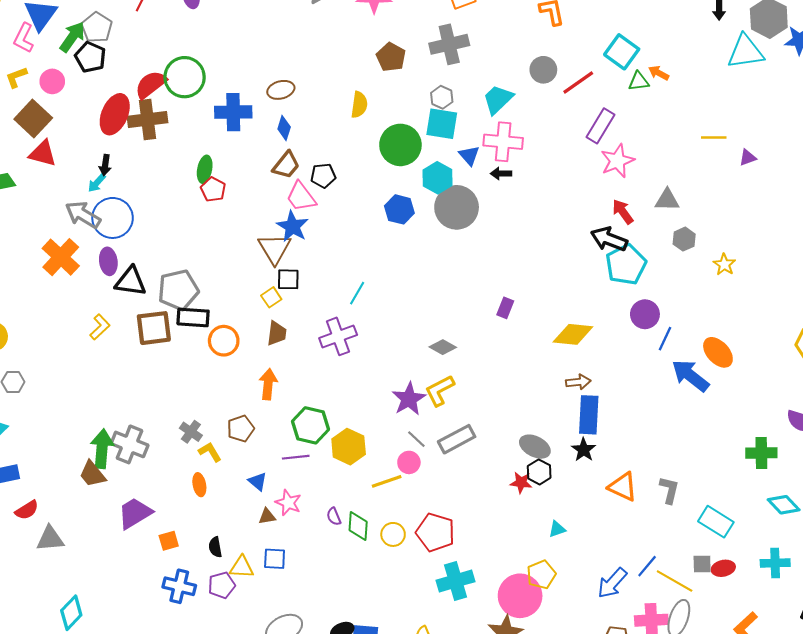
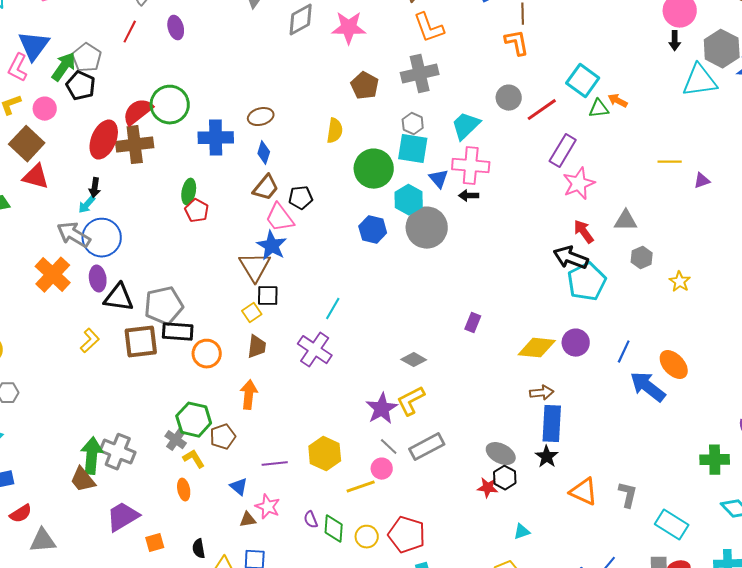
purple circle: (645, 314) -> (576, 343), moved
purple cross: (338, 336) -> (315, 350), turned -36
green hexagon: (310, 425) -> (194, 420), moved

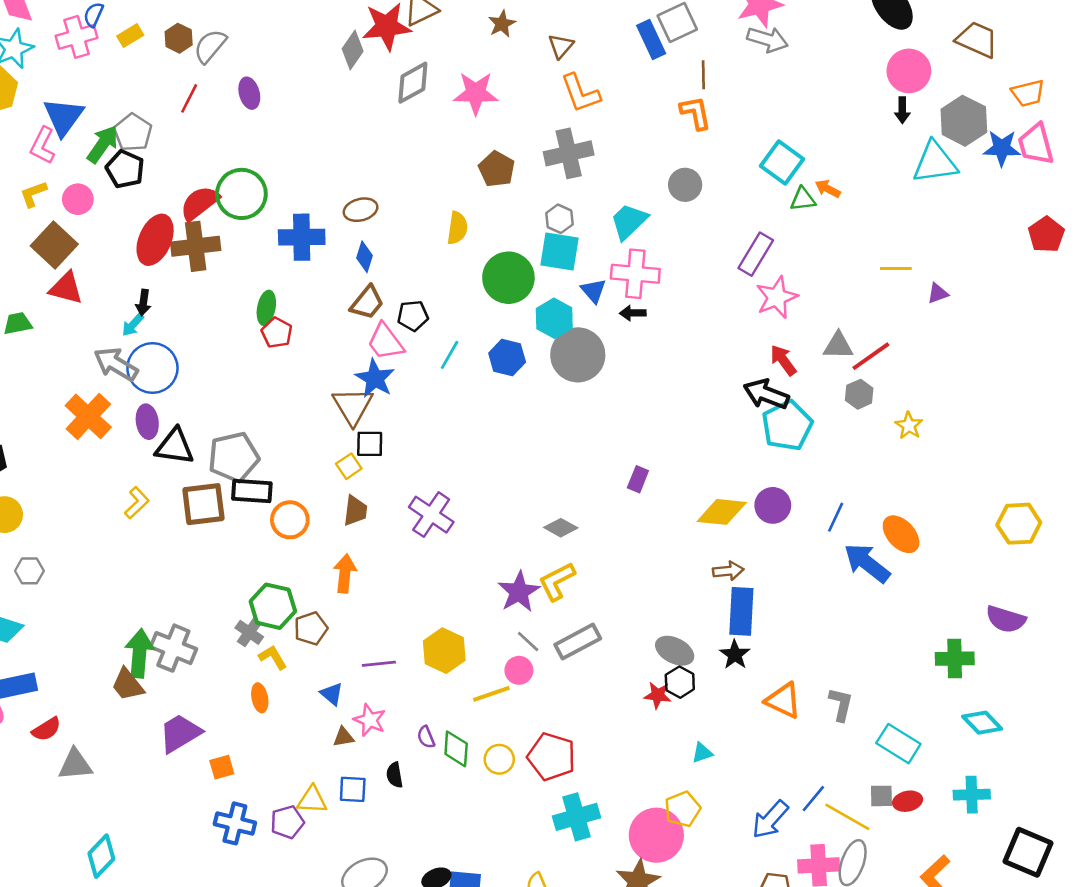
red line: (542, 110) -> (871, 356), moved
cyan line: (333, 309) -> (450, 355), moved
black semicircle: (199, 549) -> (395, 775), moved

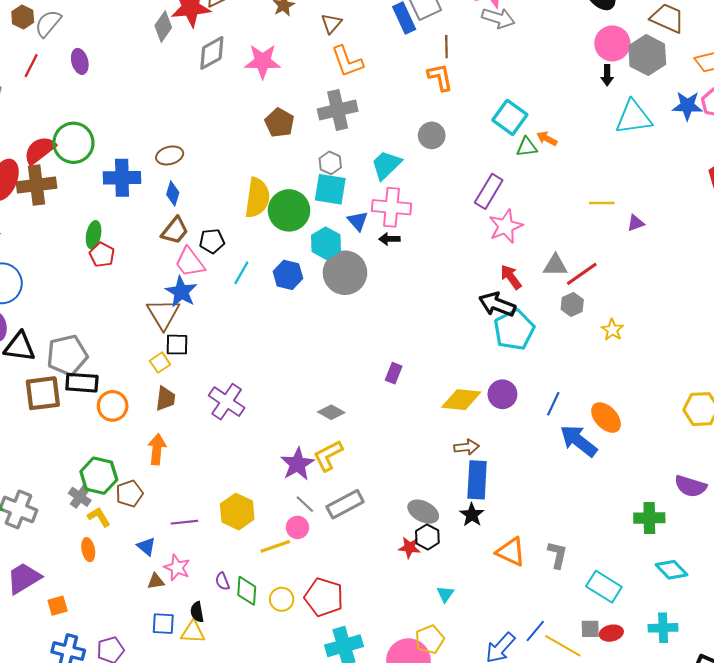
gray hexagon: (964, 121) -> (647, 55), moved
yellow semicircle: (457, 228) -> (257, 198), moved, size x1.5
cyan triangle: (702, 753) -> (445, 594), turned -36
yellow triangle: (312, 800) -> (193, 632), moved

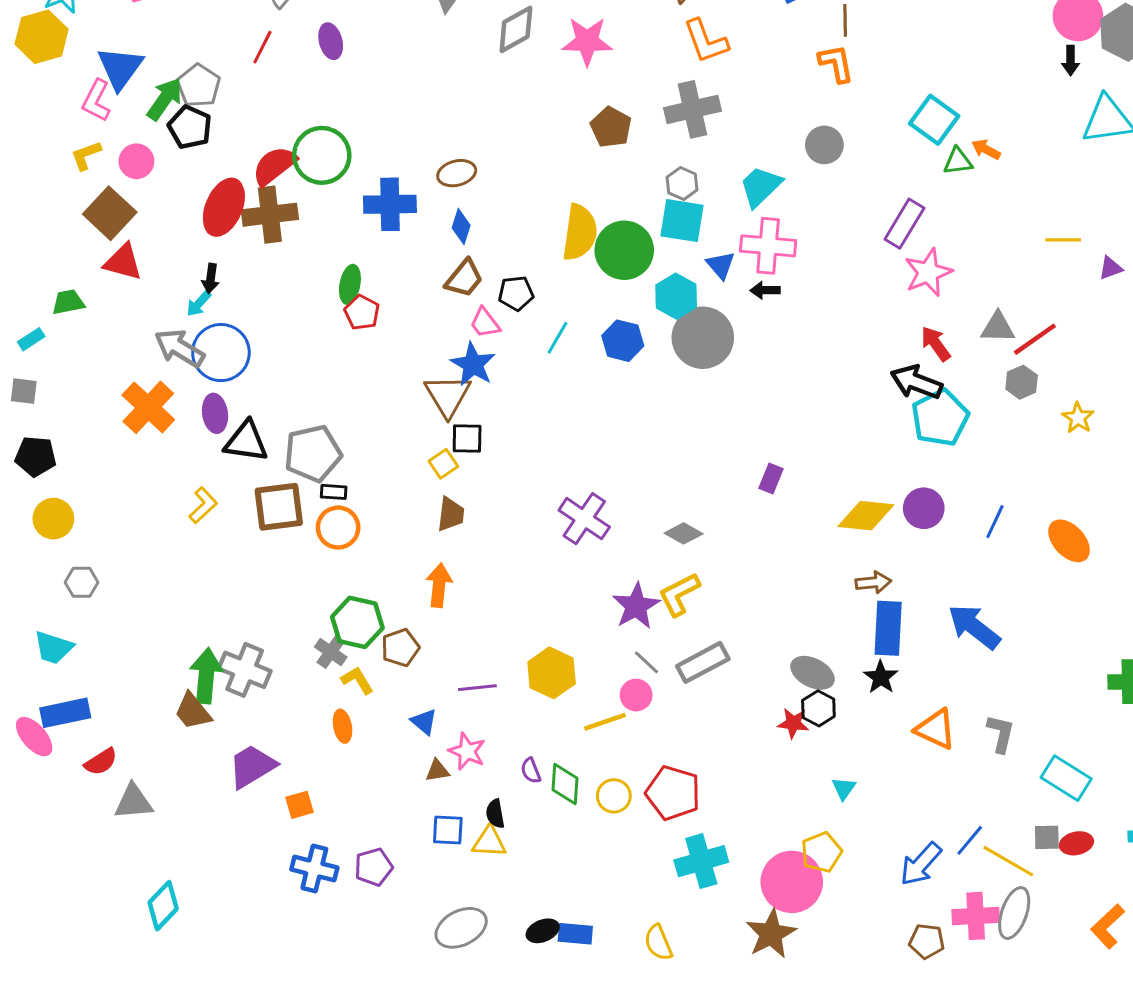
pink trapezoid: (190, 262) -> (485, 323), size x0.7
black rectangle: (82, 383) -> (334, 492), size x0.6
purple cross: (227, 402) -> (584, 519), moved
orange circle: (113, 406) -> (338, 528), moved
blue arrow: (579, 441) -> (974, 627), moved

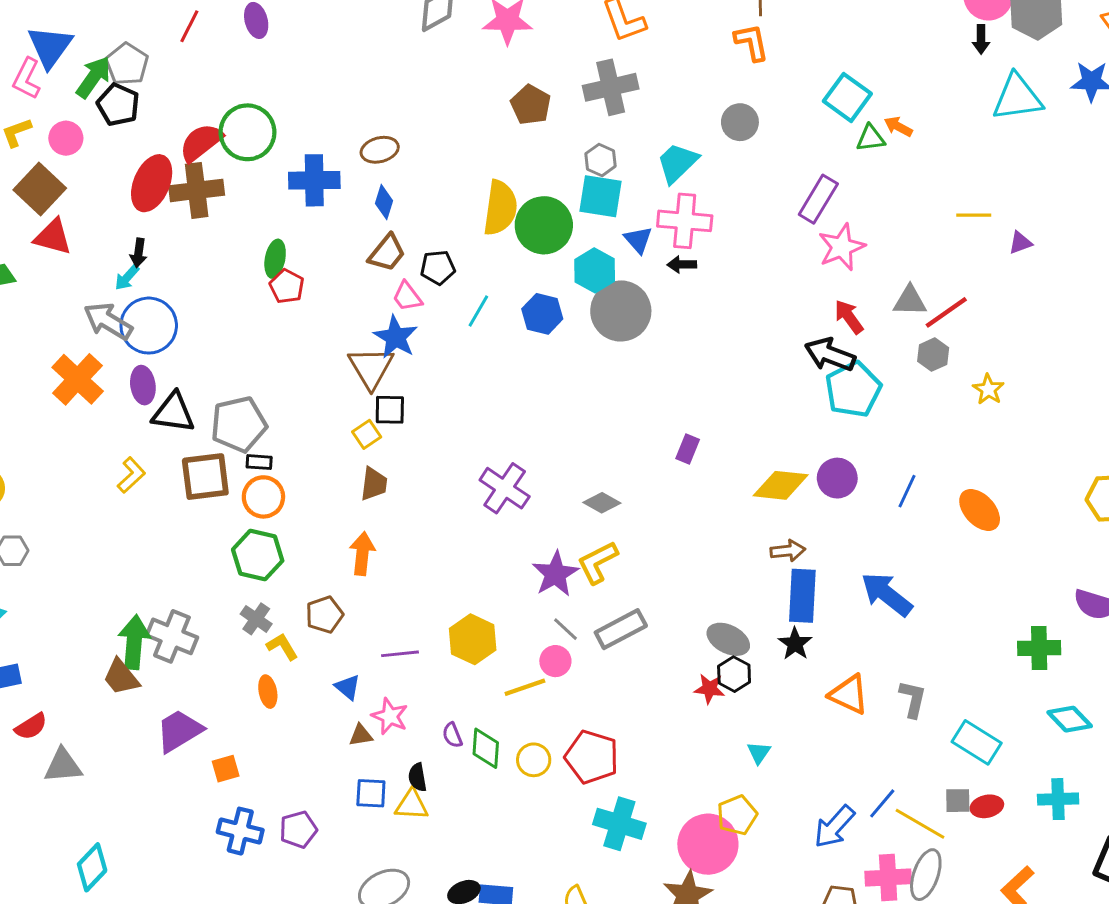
green hexagon: (357, 622) -> (258, 555), moved
cyan cross: (701, 861) -> (619, 824), turned 33

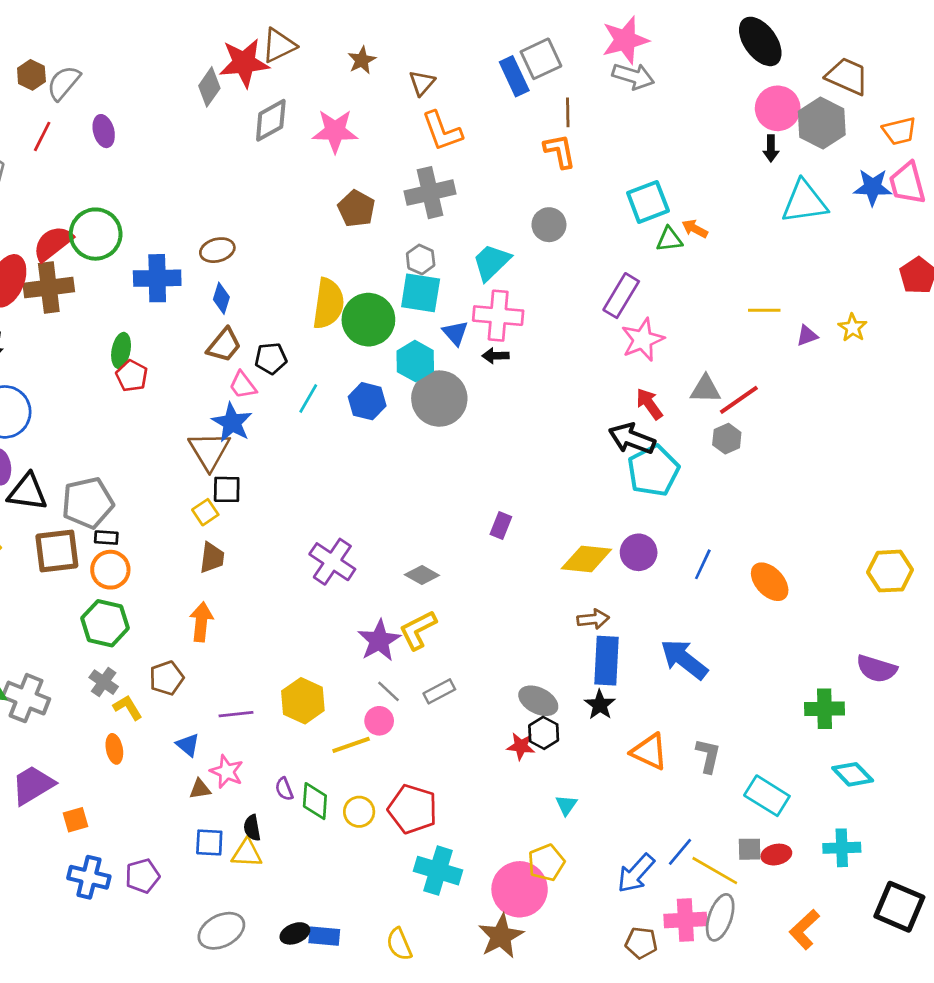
cyan square: (847, 97) -> (648, 202), turned 33
yellow star: (988, 389) -> (853, 328), moved
gray rectangle: (621, 629) -> (439, 691), size x0.7

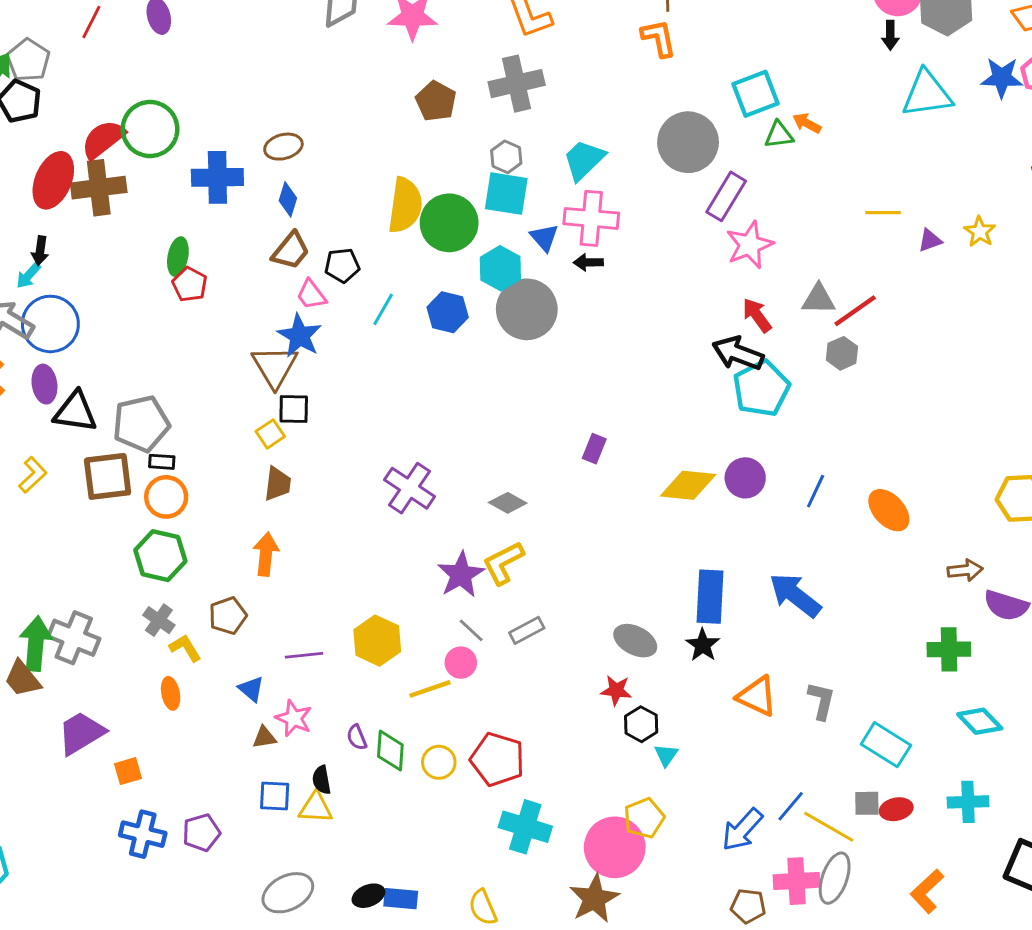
gray circle: (549, 225) -> (688, 142), moved, size x1.6
brown arrow: (593, 619) -> (965, 570), moved
black hexagon: (544, 733) -> (641, 724), moved

